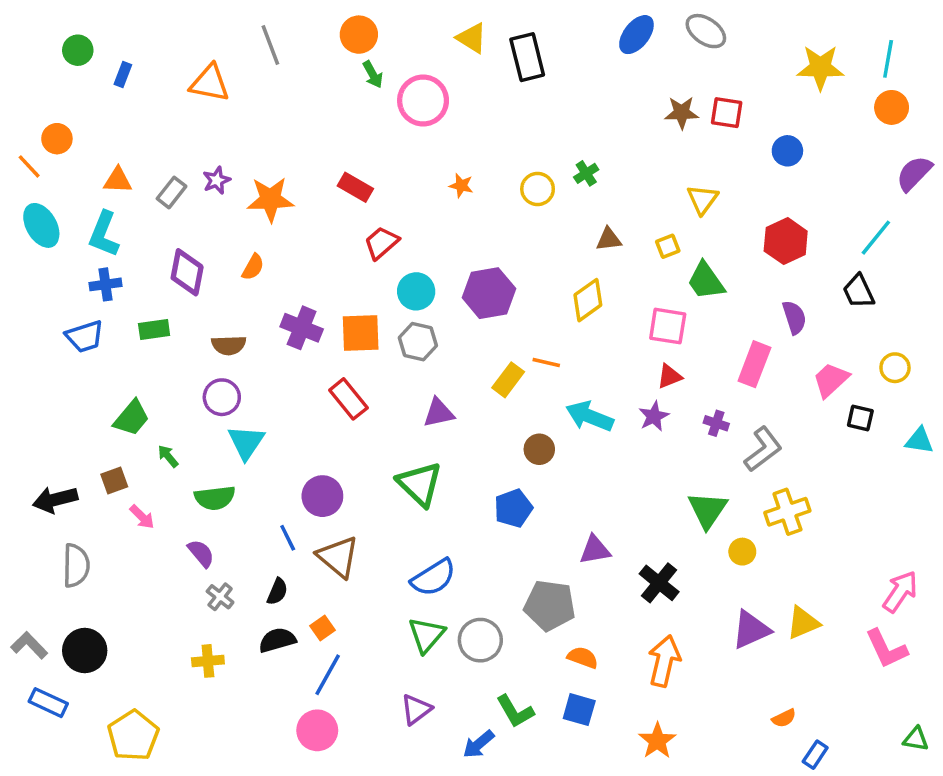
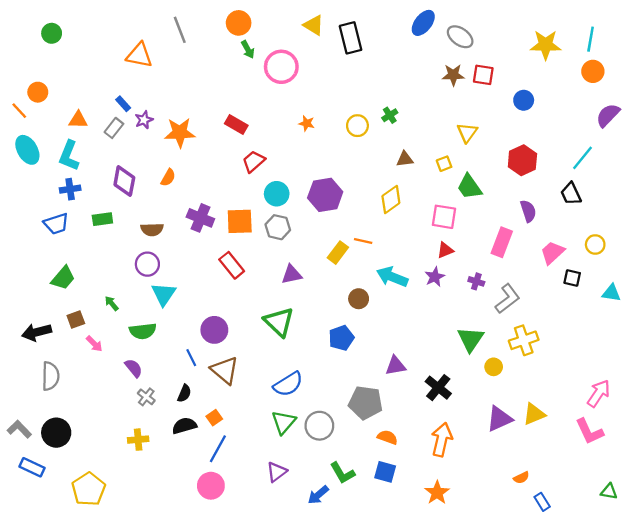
gray ellipse: (706, 31) -> (460, 37), moved
blue rectangle: (123, 74) -> (123, 104), moved, turned -63
green trapezoid: (132, 418) -> (63, 278), moved
blue rectangle: (815, 755) -> (542, 502), turned -66

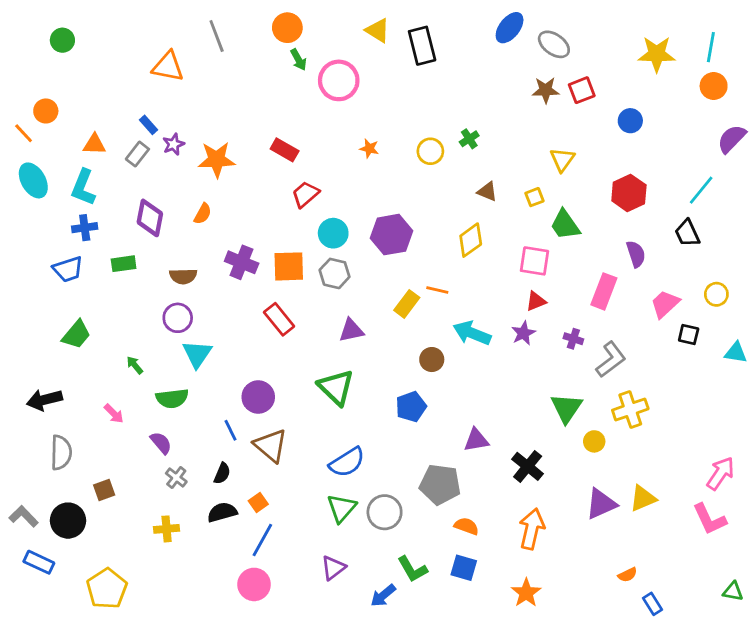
red square: (483, 75) -> (582, 90), turned -30
brown triangle: (405, 159) -> (487, 192), turned 30
brown square: (76, 320) -> (104, 490), moved

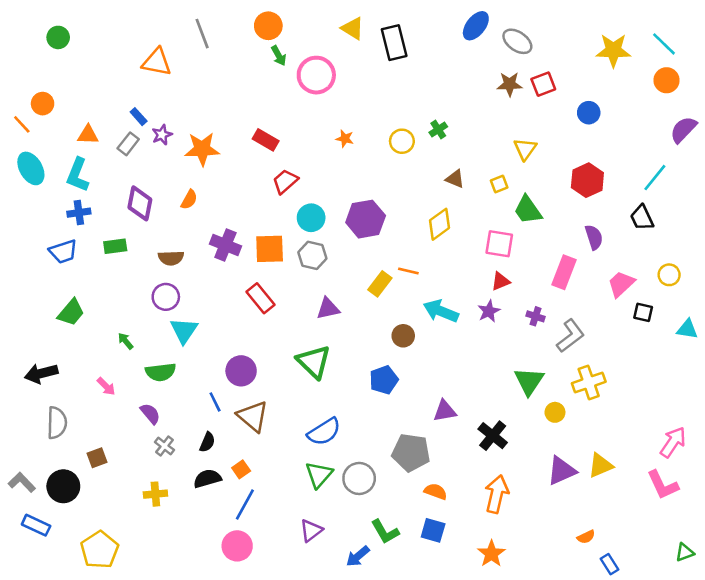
cyan line: (711, 47) -> (664, 44), turned -56
green triangle: (733, 591) -> (685, 552), turned -30

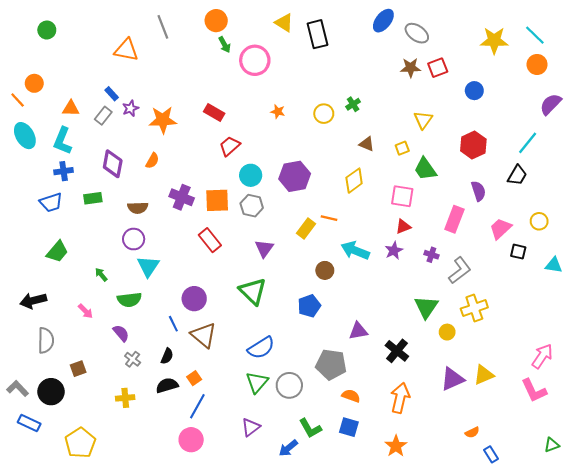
black trapezoid: (642, 218) -> (517, 175), turned -125
purple triangle: (328, 309) -> (264, 248), turned -42

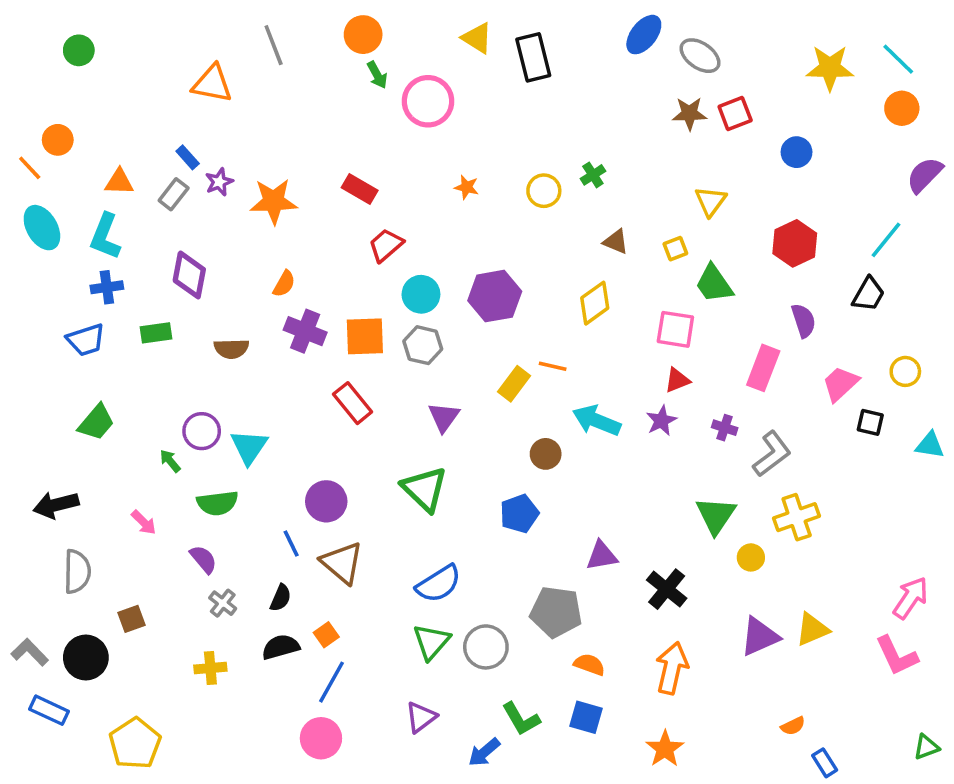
orange semicircle: (152, 161) -> (284, 284), moved
purple circle: (134, 239) -> (202, 431), moved

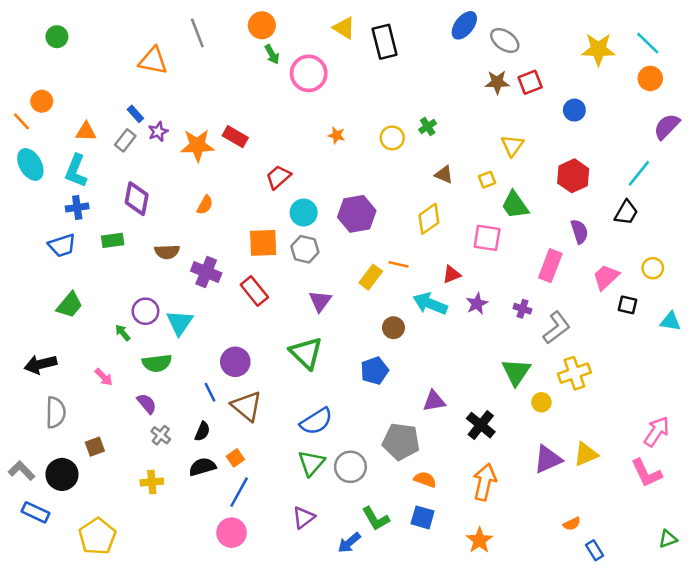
red rectangle: (360, 189) -> (235, 137), moved
purple cross: (305, 331) -> (206, 272), moved
red triangle: (677, 380) -> (452, 275), moved

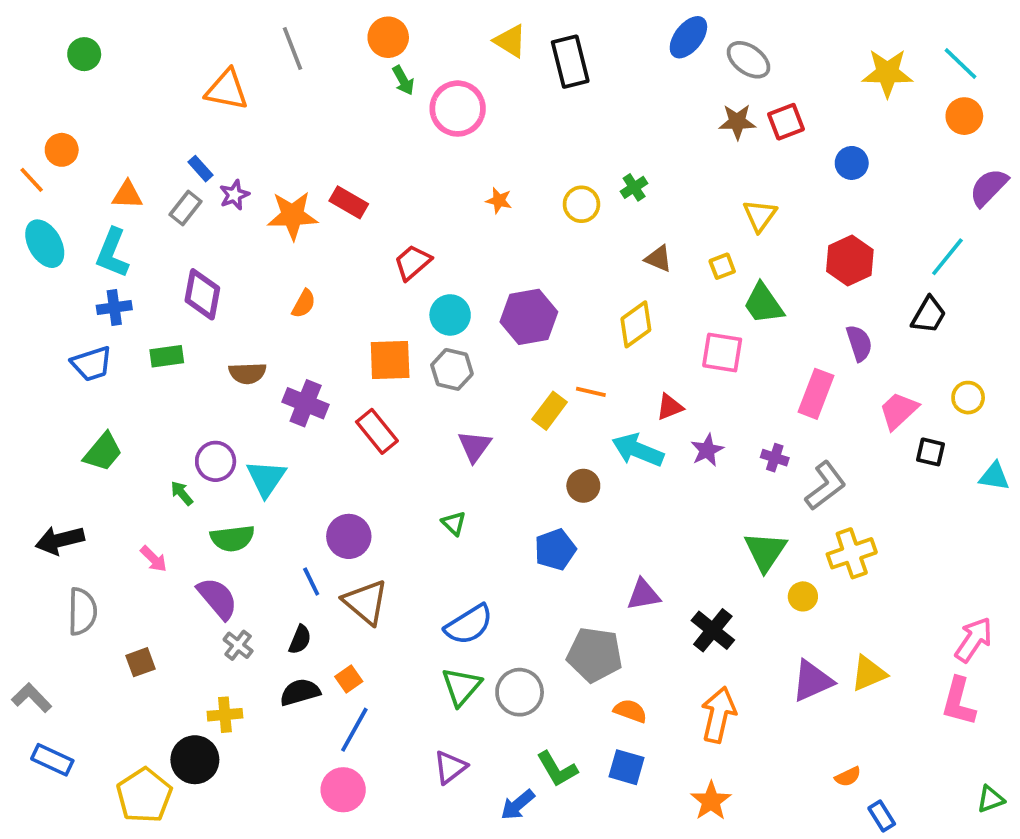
green triangle: (306, 353) -> (454, 523), size x0.5
purple semicircle: (147, 404) -> (217, 598), size x1.4
pink L-shape: (646, 473) -> (959, 702), turned 40
black circle: (62, 474) -> (195, 760), moved

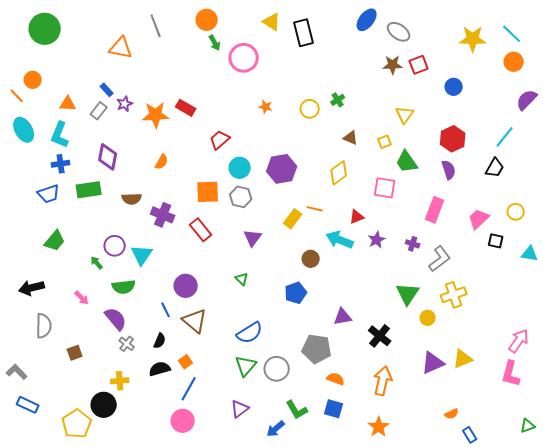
green circle: (84, 54) -> (45, 29), size x1.8
purple semicircle: (859, 343) -> (449, 170), moved
green rectangle: (167, 356) -> (89, 190), size x1.4

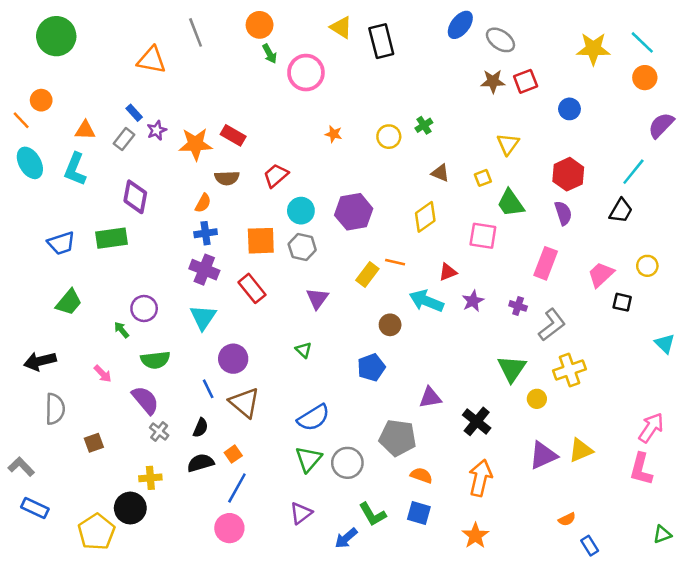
blue cross: (61, 164) -> (206, 233), moved
brown semicircle: (132, 199) -> (227, 178), moved
cyan triangle: (530, 254) -> (665, 344), moved, turned 36
cyan triangle: (142, 255) -> (203, 317), moved

